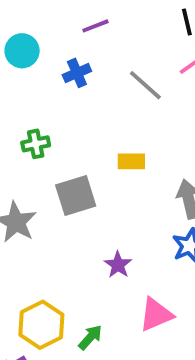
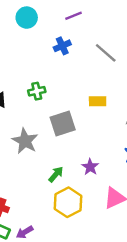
cyan circle: (22, 51) -> (27, 18), moved
yellow hexagon: (41, 325) -> (68, 202), moved
green arrow: (90, 337) -> (56, 174), moved

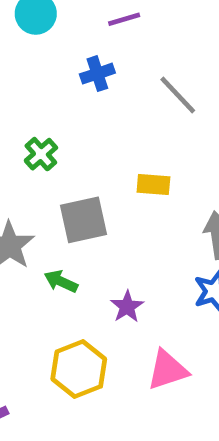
green cross: (37, 91) -> (41, 154), turned -35
green arrow: (56, 174) -> (61, 281), moved, turned -112

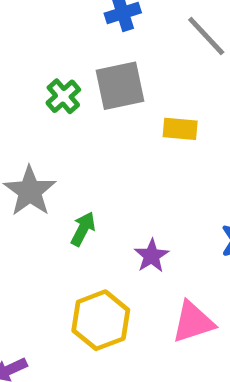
gray square: (84, 220) -> (120, 86), moved
green arrow: (61, 281) -> (83, 229), turned 92

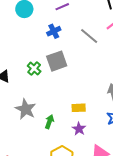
yellow rectangle: (180, 129) -> (79, 108), moved

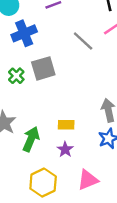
blue cross: (54, 31) -> (24, 33), moved, size x1.5
green arrow: (49, 122) -> (31, 139), size x1.5

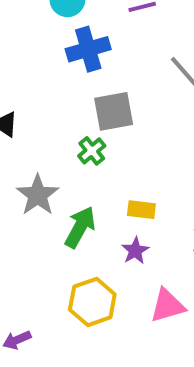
green cross: (16, 76) -> (92, 151), moved

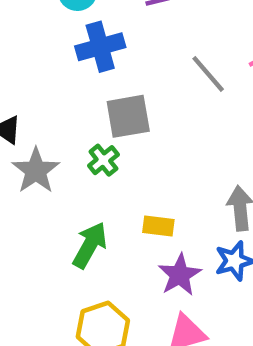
gray star: (38, 195) -> (36, 171), moved
purple star: (135, 251) -> (180, 275), moved, size x1.4

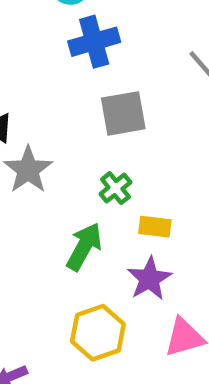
green cross: (103, 160) -> (115, 188), moved
purple star: (180, 275) -> (149, 279), moved

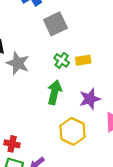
yellow rectangle: (155, 227) -> (83, 60), moved
purple star: (149, 279) -> (90, 99), turned 30

